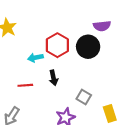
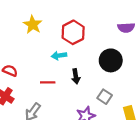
red hexagon: (57, 45) -> (73, 32), moved
black circle: (88, 47) -> (111, 60), moved

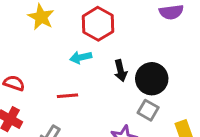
black circle: (111, 60) -> (152, 79), moved
black arrow: (76, 76) -> (121, 71), moved

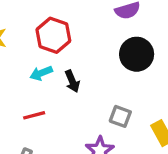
black arrow: (121, 71) -> (72, 81), moved
black circle: (152, 79) -> (137, 54), moved

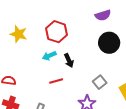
red line: (34, 115) -> (56, 81), moved
gray square: (120, 116) -> (100, 82), turned 32

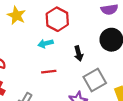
black arrow: (69, 60) -> (79, 53), moved
gray square: (100, 82) -> (95, 80), size x1.5

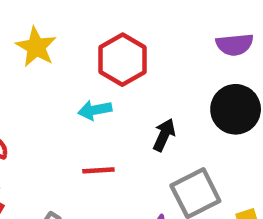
black arrow: (79, 53) -> (164, 135), turned -144

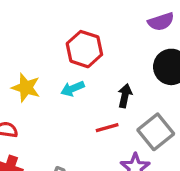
yellow star: (36, 47) -> (26, 88), moved
red line: (98, 170) -> (107, 128), moved

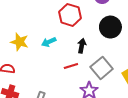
red hexagon: (84, 49) -> (70, 15), moved

